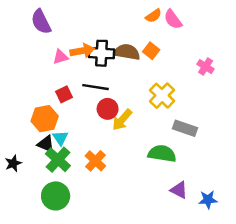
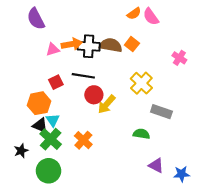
green semicircle: (162, 154) -> (141, 134), size x0.7
black star: (13, 163) -> (21, 151), moved

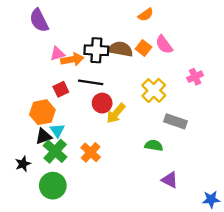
pink semicircle: (151, 17) -> (164, 45), moved
orange arrow: (72, 44) -> (72, 59), moved
pink cross: (179, 58) -> (195, 77), moved, turned 32
black triangle: (40, 125) -> (44, 136), turned -42
blue star: (182, 174) -> (211, 199), moved

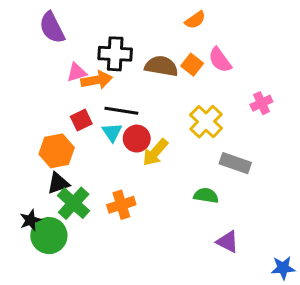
black cross: (96, 50) -> (115, 54), moved
cyan triangle: (57, 131) -> (112, 132), moved
orange cross: (91, 152) -> (121, 205), turned 30
green circle: (53, 186) -> (49, 236), moved

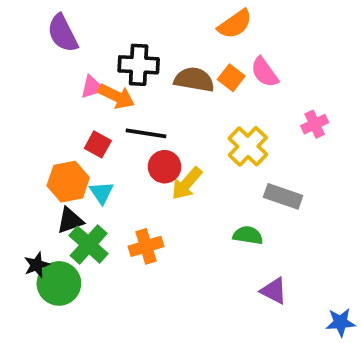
orange semicircle: (195, 20) -> (235, 24), size x1.4
orange arrow: (97, 80) -> (116, 96), turned 36
red square: (81, 120) -> (98, 144), turned -35
cyan triangle: (112, 132) -> (102, 193), moved

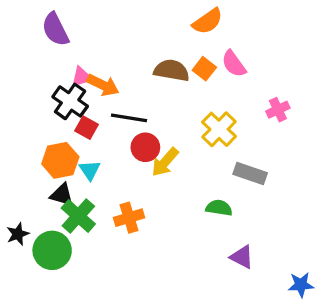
black cross: (139, 65) -> (70, 101), moved, turned 32
black triangle: (70, 220) -> (62, 195), turned 35
black star: (37, 265) -> (18, 234), moved

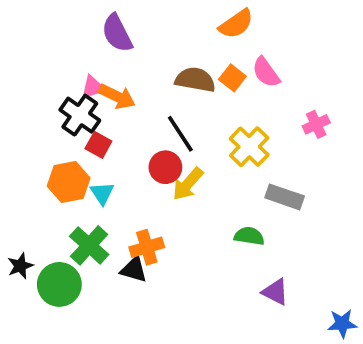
purple semicircle: (55, 29) -> (117, 33), moved
black line: (129, 118) -> (180, 134), moved, turned 48
black triangle: (62, 195) -> (134, 270), moved

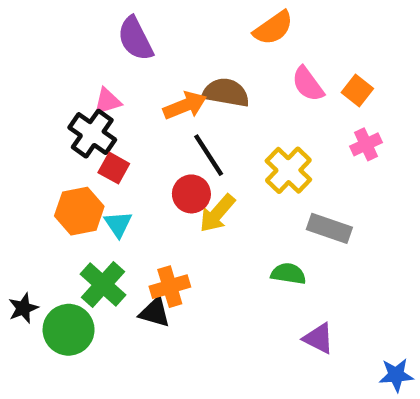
orange square: (232, 78) -> (357, 90), moved
orange arrow: (117, 96) -> (185, 106), moved, turned -48

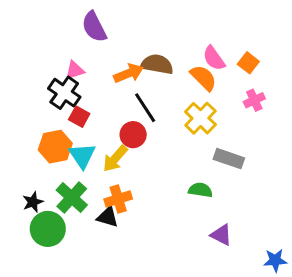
orange semicircle: (273, 28) -> (203, 78), moved, turned -100
yellow arrow: (217, 213) -> (115, 159), moved
cyan triangle: (118, 224) -> (82, 156), size x1.4
black star: (23, 308) -> (33, 202), moved

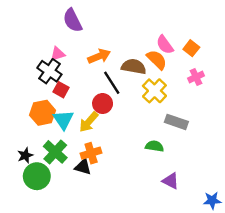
brown semicircle: (157, 64) -> (134, 67), moved

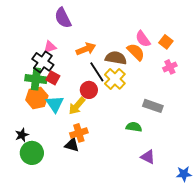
yellow cross: (154, 91) -> (115, 79), moved
green cross: (55, 152) -> (36, 79), moved, turned -35

